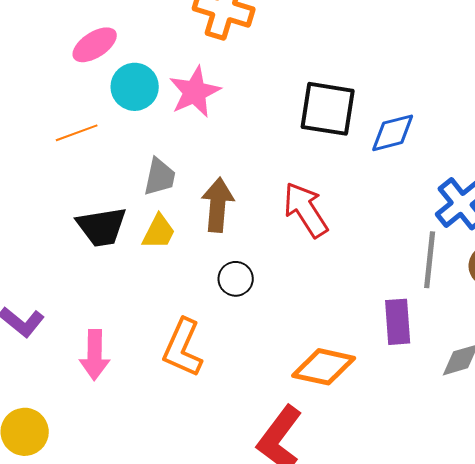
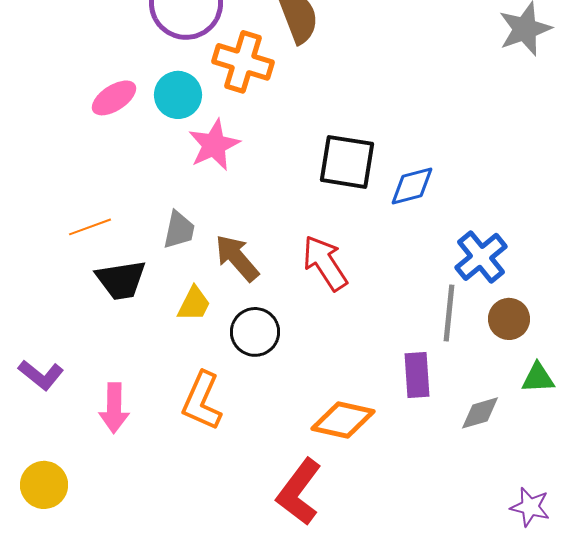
cyan circle: (135, 87) -> (178, 95), moved
orange line: (77, 133) -> (90, 227), moved
brown arrow: (218, 205) -> (237, 258), turned -46
yellow trapezoid: (159, 232) -> (194, 304), moved
black circle: (236, 279) -> (255, 332), size x1.4

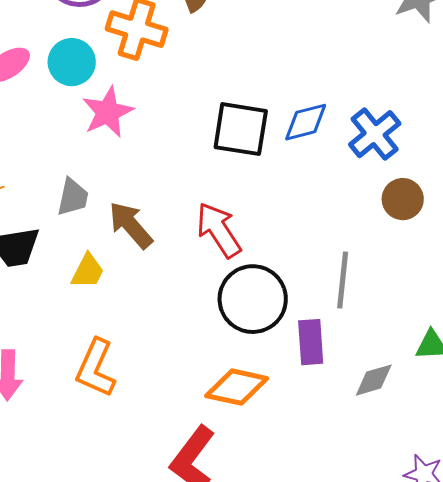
blue diamond: (412, 186) -> (306, 122), moved
blue cross: (481, 257) -> (375, 134), moved
brown circle: (509, 319) -> (403, 199), moved
black circle: (255, 332) -> (253, 299), moved, size x1.4

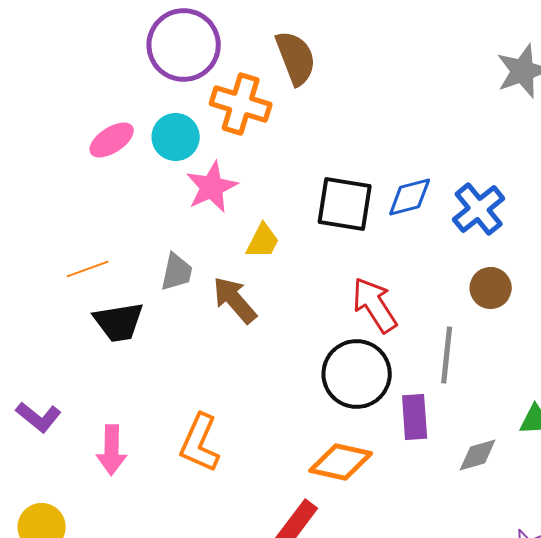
brown circle: (403, 199) -> (491, 288), moved
red arrow: (219, 230) -> (375, 305), moved
yellow trapezoid: (88, 271) -> (263, 241), moved

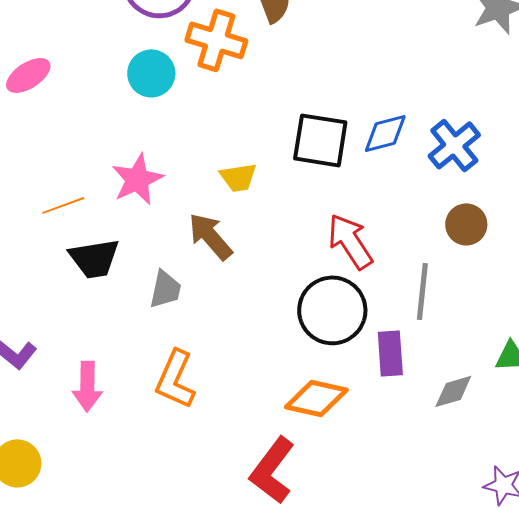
pink ellipse: (112, 140) -> (28, 75), moved
pink star: (212, 187) -> (137, 179), moved
yellow trapezoid: (263, 241) -> (238, 177), turned 54
gray trapezoid: (177, 272) -> (165, 289), moved

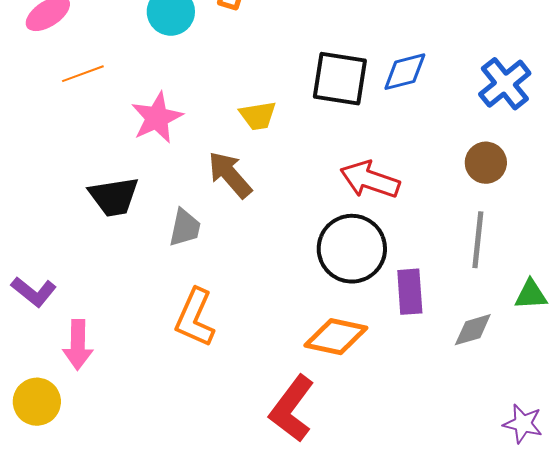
blue cross: (454, 145) -> (505, 84), moved
orange line: (63, 205) -> (83, 74), moved
red arrow: (350, 241) -> (370, 180), turned -38
gray line: (422, 291) -> (478, 240), moved
pink arrow: (87, 386) -> (78, 345), moved

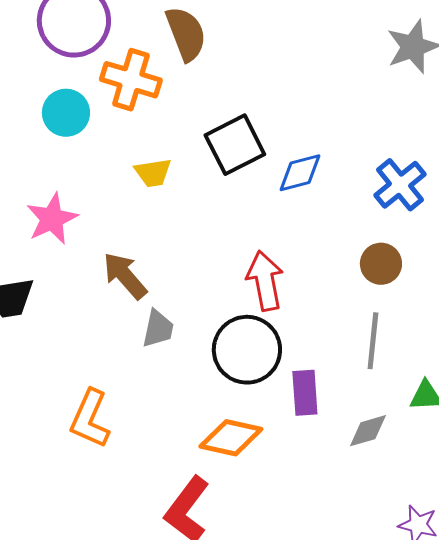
black square: (340, 79) -> (235, 145), moved, turned -36
yellow trapezoid: (258, 116) -> (153, 173), moved
red arrow: (370, 180) -> (265, 281), turned 60
gray trapezoid: (185, 228) -> (158, 329), moved

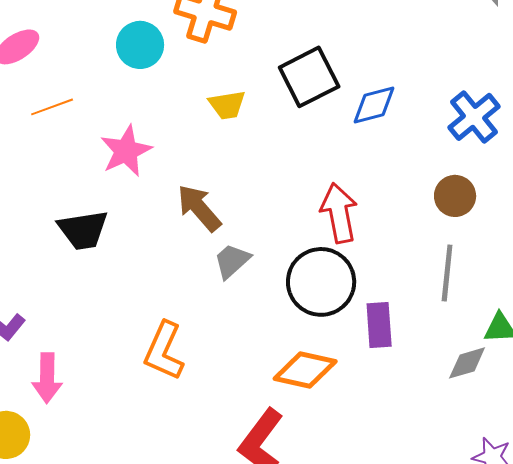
gray trapezoid: (158, 329) -> (232, 261), turned -144
gray diamond: (368, 431) -> (467, 363), moved

